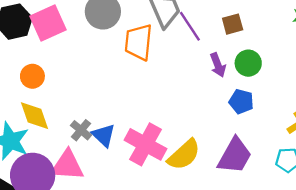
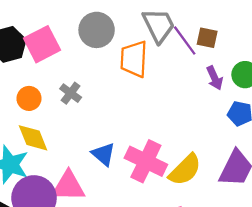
brown square: (233, 24) -> (207, 38), moved, turned 30
gray cross: (81, 130) -> (71, 93), moved

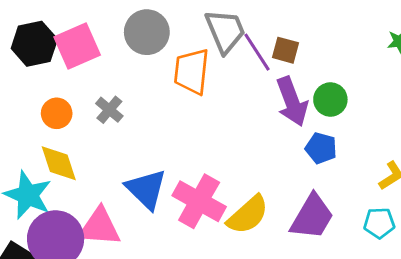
purple arrow: (215, 78) -> (292, 101), size x1.6
blue triangle: (103, 154) -> (146, 189), size x1.4

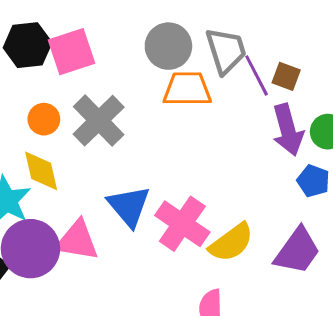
gray circle: (147, 32) -> (168, 46), moved
orange trapezoid: (192, 71) -> (187, 89), turned 78
gray cross: (109, 110) -> (99, 121), size x1.8

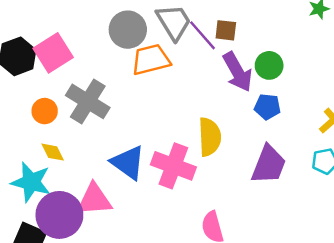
yellow diamond: (41, 171) -> (53, 152), size x0.7
yellow semicircle: (231, 243) -> (210, 137), moved, turned -42

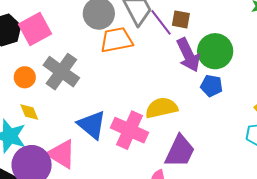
green circle: (269, 65) -> (215, 51), size x1.5
yellow semicircle: (210, 137) -> (161, 108), turned -104
purple trapezoid: (269, 165) -> (180, 151), moved
pink triangle: (94, 199) -> (62, 154), turned 32

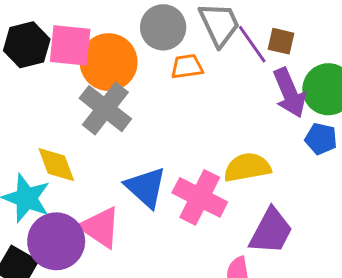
pink square: (35, 29) -> (70, 45), turned 32
orange trapezoid: (117, 40) -> (187, 67), size x0.7
orange circle: (25, 77) -> (109, 62), moved, size x1.8
yellow diamond: (29, 112) -> (56, 165), size x1.4

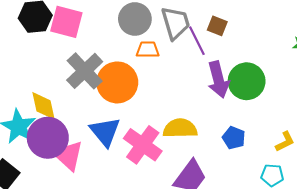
brown square: (281, 41) -> (217, 26), moved
orange circle: (109, 62) -> (117, 82), moved
blue pentagon: (321, 139) -> (234, 138), moved
purple circle: (56, 241) -> (48, 138), moved

